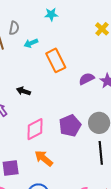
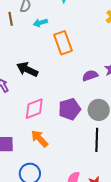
purple semicircle: (87, 79) -> (90, 76), moved
black arrow: (23, 91) -> (27, 69), size x1.5

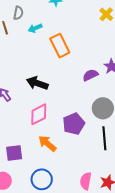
black arrow: (27, 69) -> (37, 83), moved
purple pentagon: (70, 109) -> (74, 124), moved

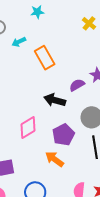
black arrow: (37, 83) -> (55, 100), moved
orange arrow: (47, 143) -> (55, 159), moved

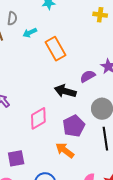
yellow cross: (89, 23) -> (100, 15), turned -32

